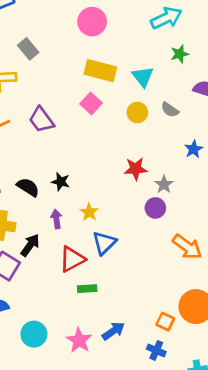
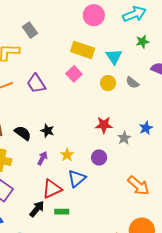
pink circle: (92, 22) -> (94, 15), moved
blue star: (194, 149) -> (146, 128), moved
purple circle: (155, 208) -> (99, 157), moved
purple arrow: (56, 219) -> (42, 158), turned 32
black arrow: (30, 245) -> (37, 209), moved

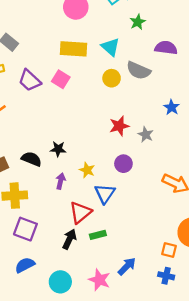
pink square: (74, 74) -> (61, 79), moved
gray semicircle: (132, 83) -> (138, 71), size x1.5
purple trapezoid: (36, 84) -> (30, 80), moved
blue star: (146, 128) -> (172, 107), moved

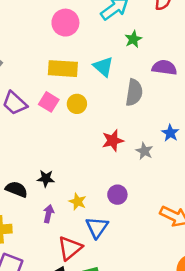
gray semicircle: (138, 71) -> (134, 92), turned -105
yellow circle: (112, 78) -> (77, 104), moved
red star: (119, 126) -> (113, 141), moved
gray star: (146, 135) -> (144, 151), moved

